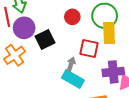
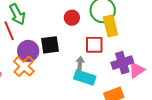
purple circle: (24, 28) -> (28, 51), moved
black square: (45, 39) -> (50, 45), turned 30

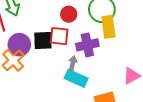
red square: (94, 45) -> (59, 36), moved
purple cross: (122, 63) -> (87, 45), moved

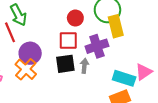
black square: (43, 41) -> (65, 64), moved
cyan rectangle: (76, 78) -> (124, 78), moved

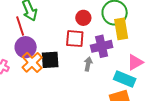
purple circle: (30, 53) -> (26, 47), moved
black square: (65, 64) -> (50, 60), moved
pink triangle: (144, 72) -> (135, 62), moved

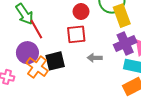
red line: (20, 26) -> (36, 29), moved
purple cross: (102, 46) -> (125, 44), moved
gray arrow: (88, 64) -> (95, 58), turned -88

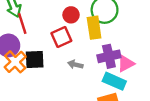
yellow rectangle: (122, 16) -> (94, 28), moved
red square: (76, 34) -> (61, 37), turned -30

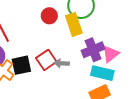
red square: (61, 37) -> (46, 60), moved

